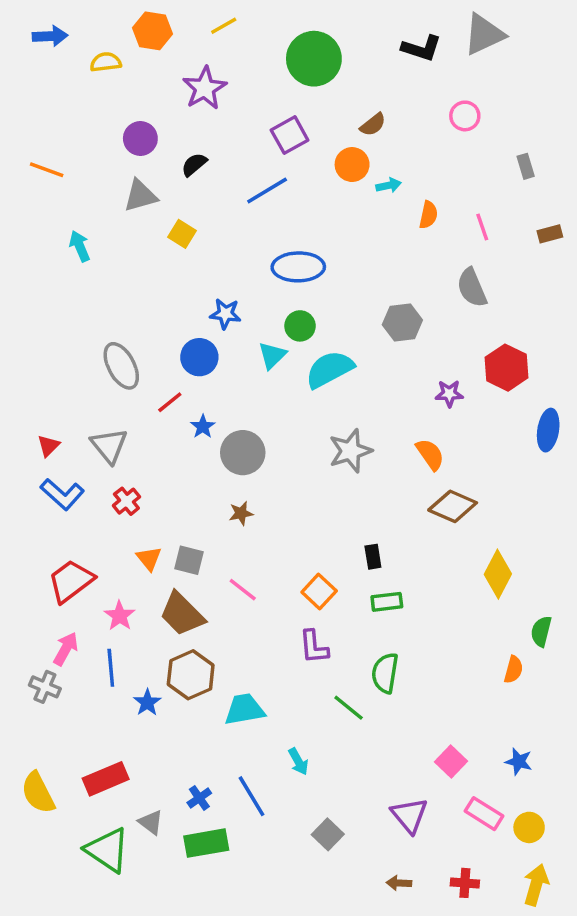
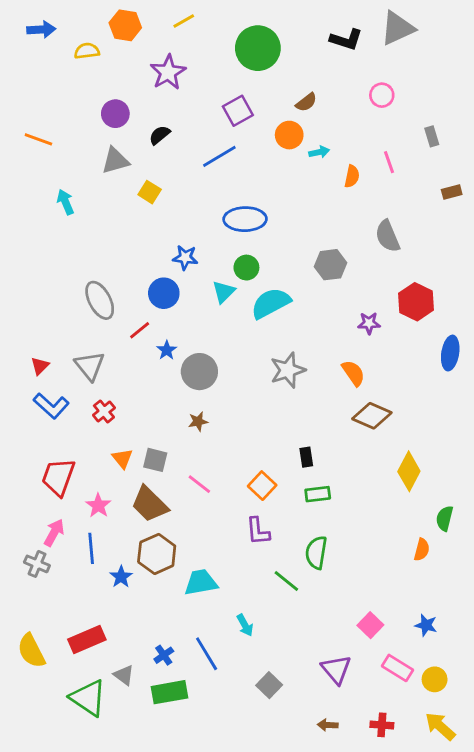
pink line: (482, 227) -> (389, 162), moved
red trapezoid: (71, 581) -> (58, 477), turned -33
yellow arrow: (536, 885) -> (440, 726), turned -64

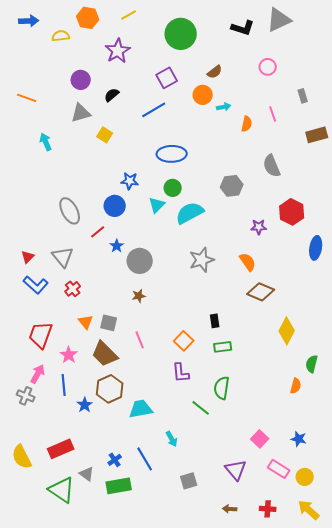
brown rectangle: (452, 192) -> (317, 135), size x1.5
pink line: (199, 484) -> (140, 340), turned 30
gray square: (269, 685) -> (189, 481), turned 30

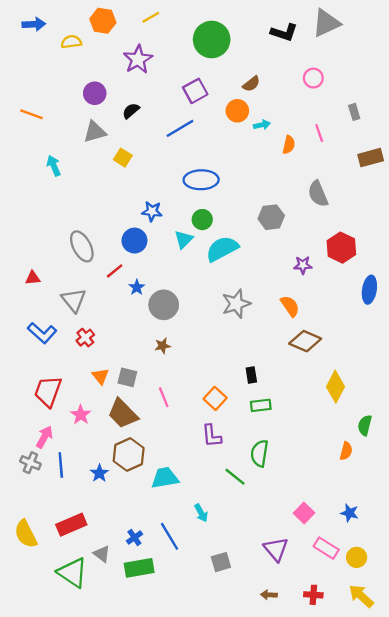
red triangle: (28, 257) -> (33, 278), moved, turned 40
blue line: (64, 385) -> (61, 465), moved

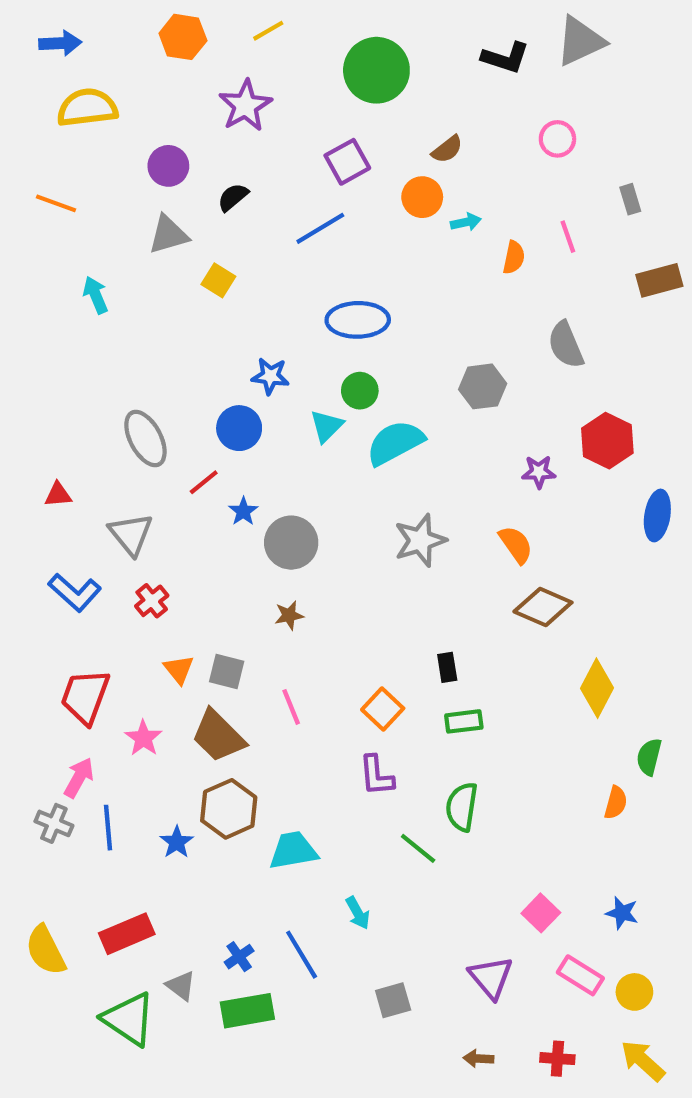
yellow semicircle: (71, 42) -> (87, 108), moved, size x1.6

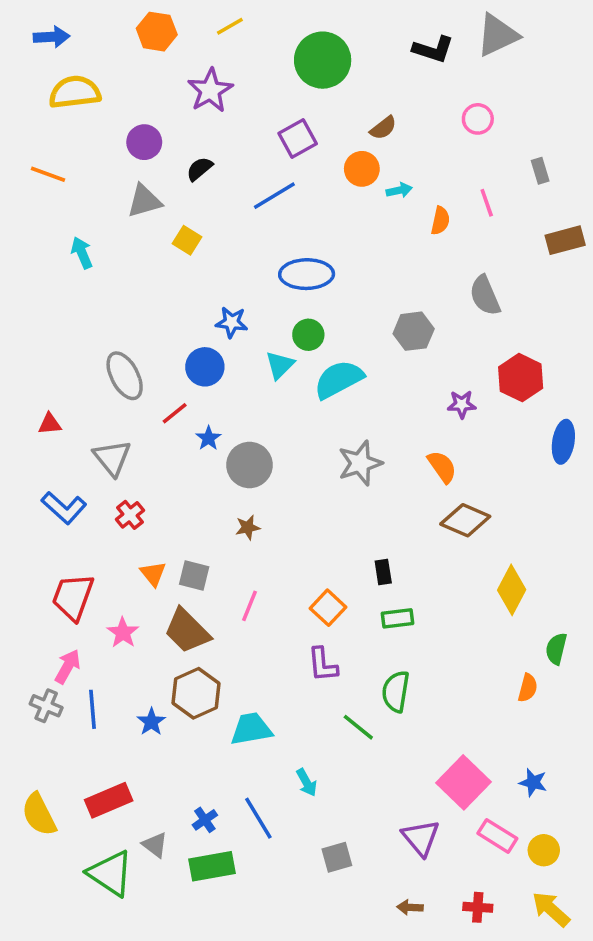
pink line: (291, 707) -> (249, 606), turned 44
pink square: (541, 913) -> (463, 782), size x1.6

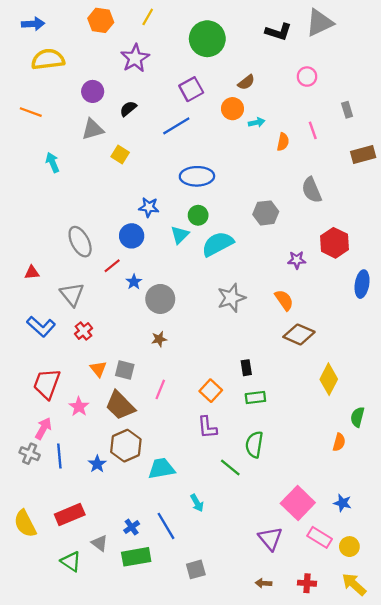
yellow line: (230, 26) -> (148, 17), turned -30
gray square: (337, 857) -> (196, 569), moved
green triangle: (110, 873) -> (71, 561), size x0.7

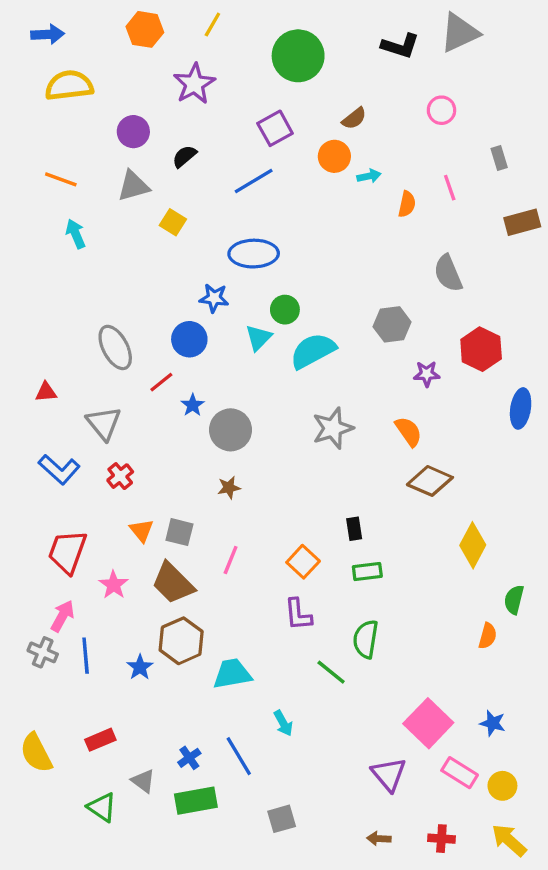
orange line: (31, 112) -> (61, 179), moved
blue ellipse: (197, 176) -> (254, 254), moved
gray hexagon: (266, 213) -> (392, 324), moved
red rectangle: (70, 514) -> (100, 740), size x0.7

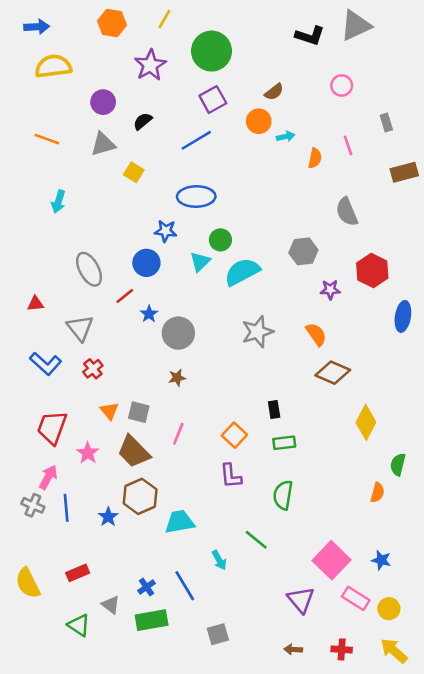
green circle: (298, 56) -> (212, 51), moved
cyan arrow: (76, 234) -> (58, 202), moved, turned -140
green line: (331, 672) -> (256, 540), moved

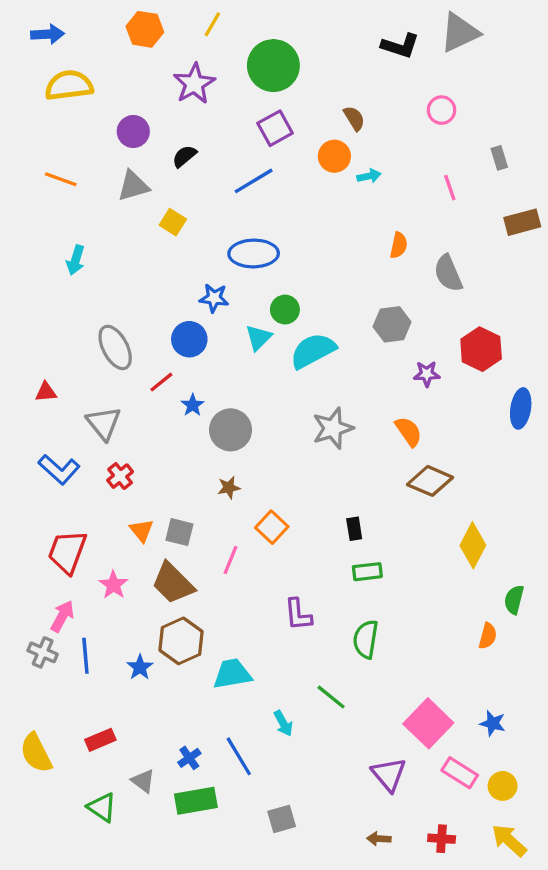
brown semicircle: (274, 92) -> (354, 118), turned -84
orange semicircle: (315, 158) -> (399, 245), moved
orange square: (234, 435) -> (272, 527), moved

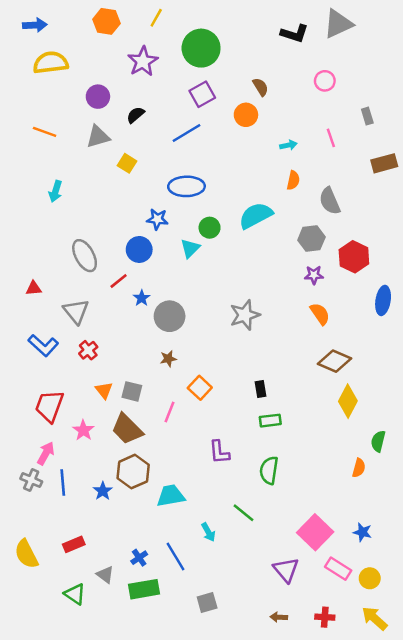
cyan arrow: (369, 176) -> (288, 145), moved
gray hexagon: (392, 324) -> (311, 239), moved
cyan semicircle: (313, 351) -> (256, 216), moved
orange semicircle: (409, 432) -> (320, 314), moved
brown diamond: (430, 481) -> (335, 361), moved

